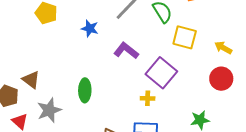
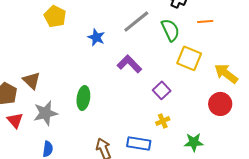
yellow arrow: (223, 48) -> (226, 74), size x1.4
purple square: (161, 73) -> (162, 90), size x0.6
yellow cross: (148, 98) -> (163, 121), moved, turned -32

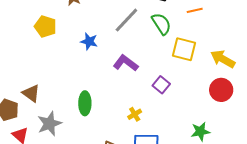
yellow cross: (163, 121) -> (135, 114), moved

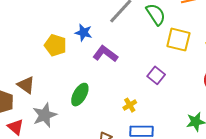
yellow pentagon: (45, 27) -> (55, 45), moved
purple L-shape: (126, 63) -> (105, 54), moved
green ellipse: (85, 103) -> (80, 95), turned 30

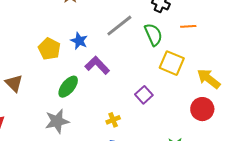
green ellipse: (80, 95) -> (68, 87), moved
gray star: (45, 115) -> (57, 121), moved

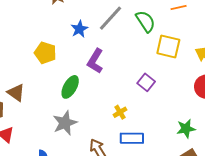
blue star: (79, 41) -> (79, 29), moved, turned 30
purple L-shape: (97, 65) -> (95, 61), turned -95

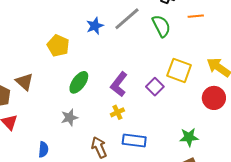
yellow square: (168, 46) -> (179, 70), moved
purple L-shape: (95, 61) -> (119, 84), moved
yellow cross: (120, 112) -> (117, 112), moved
gray star: (65, 123) -> (69, 117), size x0.7

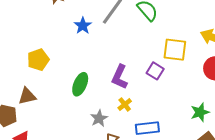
yellow pentagon: (58, 46) -> (38, 60), moved, turned -30
brown triangle: (24, 82) -> (27, 96), turned -42
gray star: (69, 117) -> (99, 118), moved

